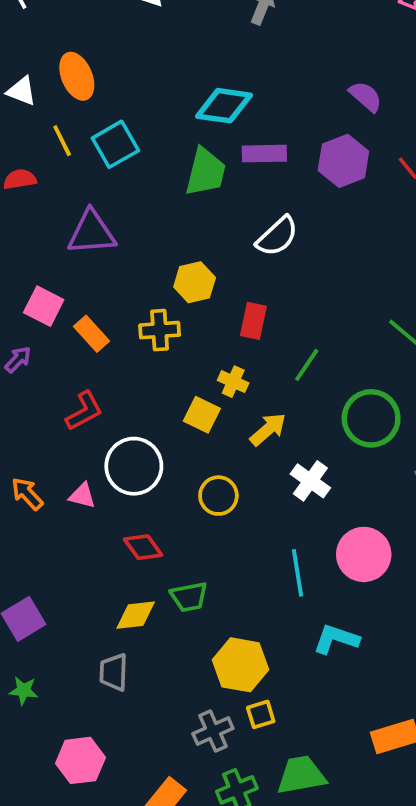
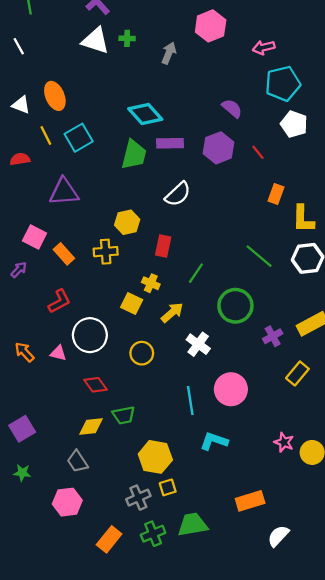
cyan diamond: (224, 106) -> (145, 114), turned 40
gray trapezoid: (114, 672) -> (77, 461), turned -35
pink hexagon: (80, 760) -> (67, 502), moved

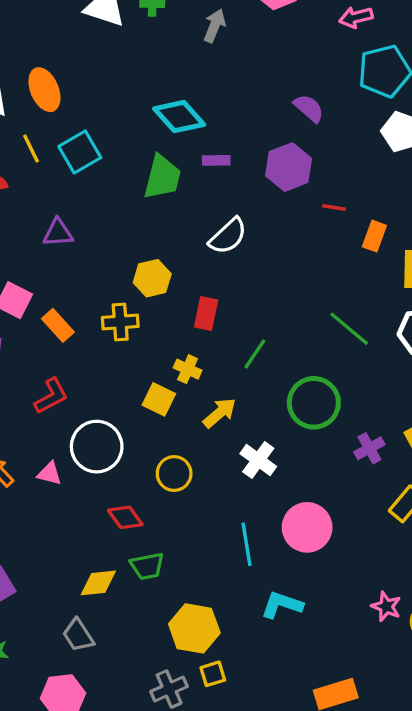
purple rectangle: (170, 143) -> (216, 160), size x0.7
red line: (258, 152) -> (334, 207), moved, turned -42
purple triangle: (64, 192) -> (58, 233), size x0.7
red diamond: (96, 385) -> (125, 517), moved

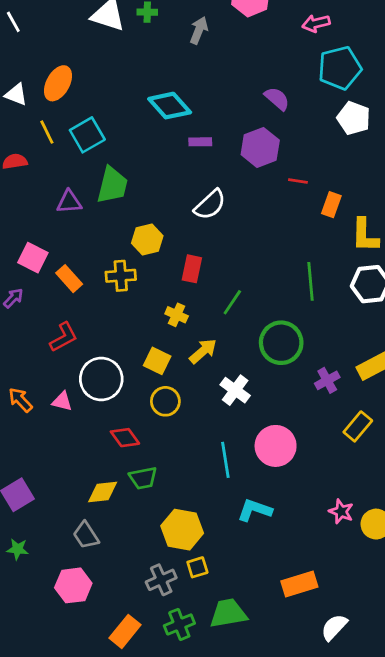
orange ellipse: (44, 90) -> (58, 83), turned 52
green trapezoid: (162, 177) -> (112, 185), moved
green line: (349, 329) -> (310, 281), turned 45
yellow square: (159, 399) -> (157, 361), moved

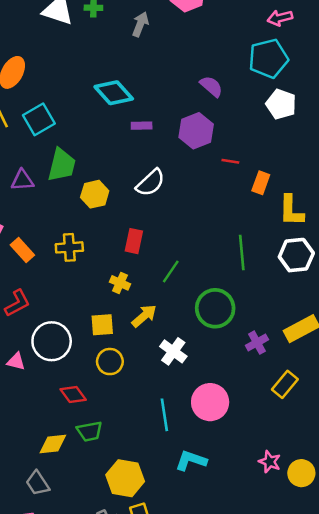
pink arrow: (316, 23) -> (280, 18), moved
yellow hexagon: (147, 239) -> (95, 194), moved
yellow square: (157, 361) -> (102, 325), turned -30

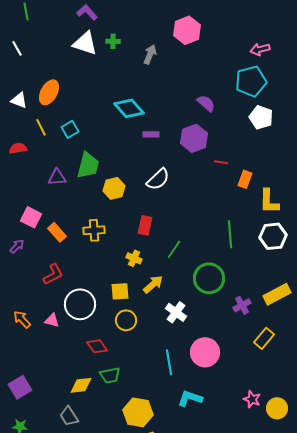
cyan square: (39, 119) -> (70, 129), size x0.7

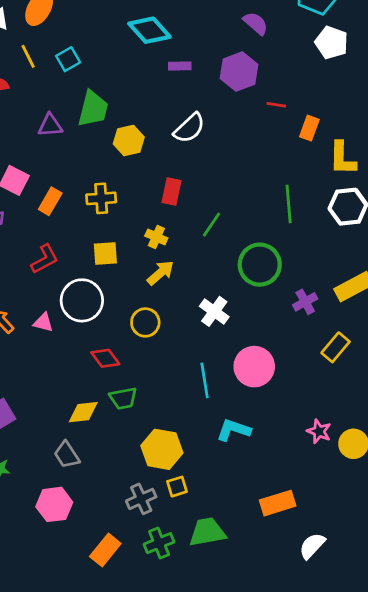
orange rectangle: (57, 232) -> (50, 201), turned 72
yellow arrow: (153, 284) -> (160, 273), moved
yellow square: (120, 291) -> (105, 254), moved

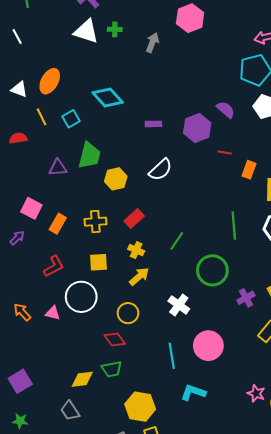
purple semicircle: (256, 23) -> (226, 110), moved
cyan diamond: (149, 30) -> (108, 97), moved
red rectangle: (171, 192) -> (134, 219), moved, turned 36
red diamond: (105, 358) -> (115, 340), moved

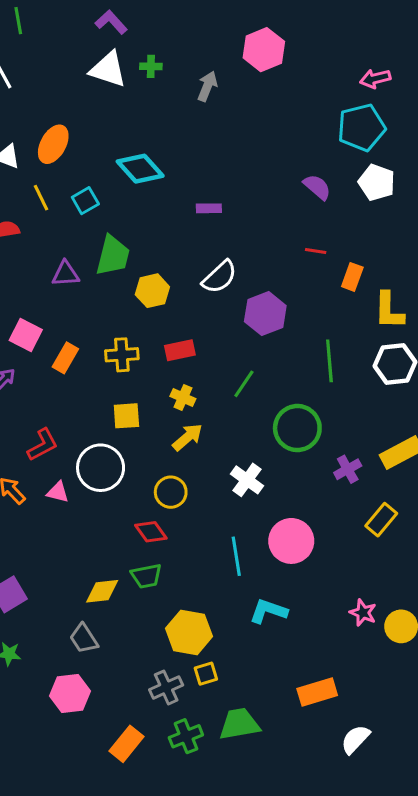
purple hexagon: (197, 128) -> (265, 314), moved
red rectangle: (134, 219) -> (180, 350), turned 30
red L-shape: (54, 266) -> (43, 445), moved

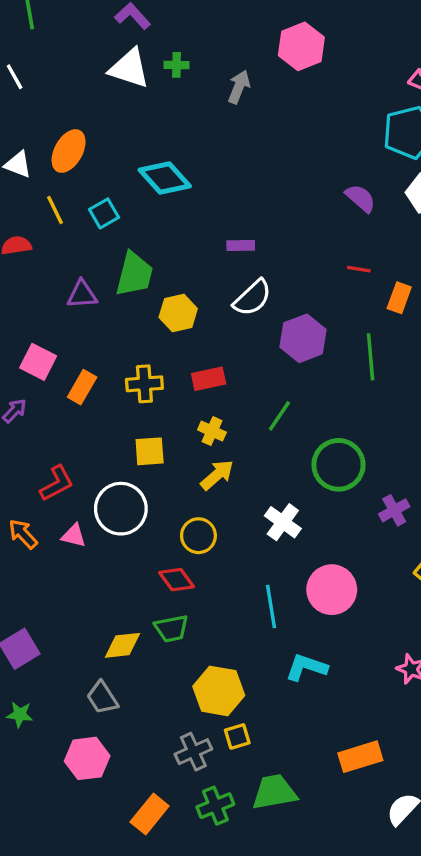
purple rectangle: (209, 208) -> (241, 245), moved
green line: (329, 361) -> (371, 357), moved

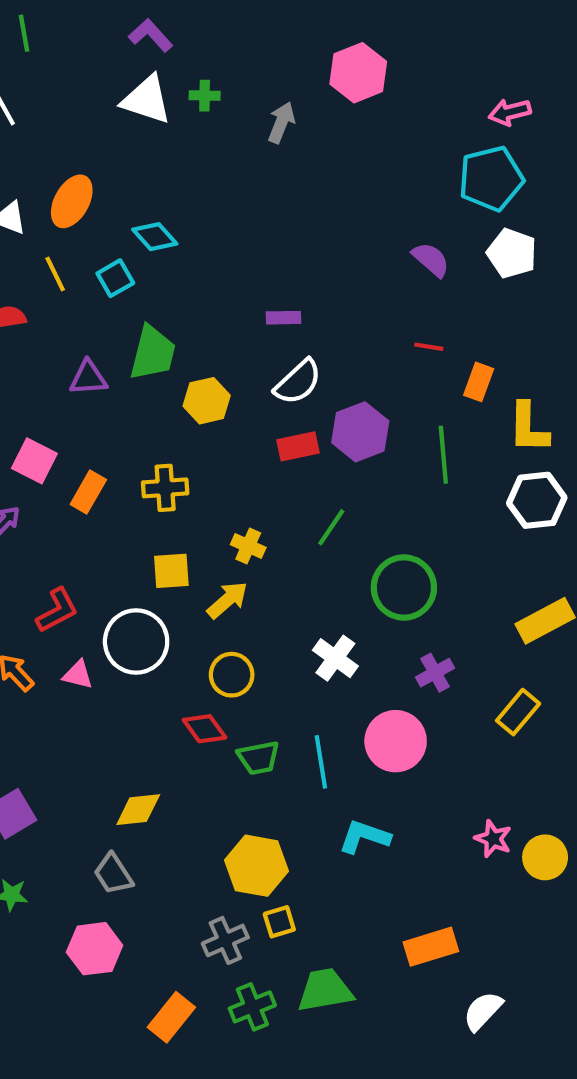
cyan diamond: (165, 178) -> (155, 237), moved, size x0.7
red rectangle: (209, 379) -> (298, 446), moved
yellow arrow: (217, 475) -> (227, 600), moved
purple cross: (394, 510) -> (435, 673), moved
green trapezoid: (171, 628) -> (259, 758), moved

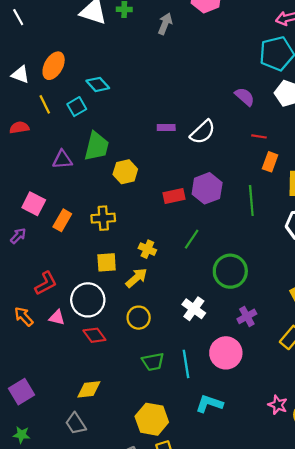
red line: (429, 347) -> (259, 136), moved
white semicircle: (298, 382) -> (203, 132), moved
red diamond: (205, 729) -> (94, 335), moved

